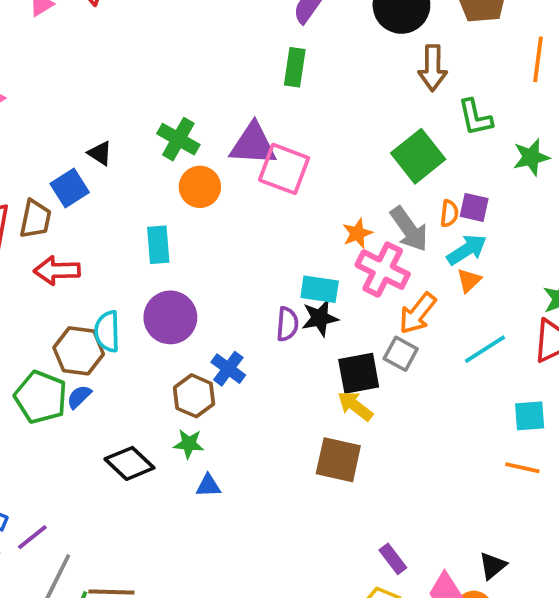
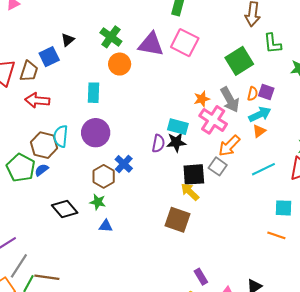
black triangle: (100, 153) -> (68, 40), turned 40
pink square: (284, 169) -> (185, 43), moved

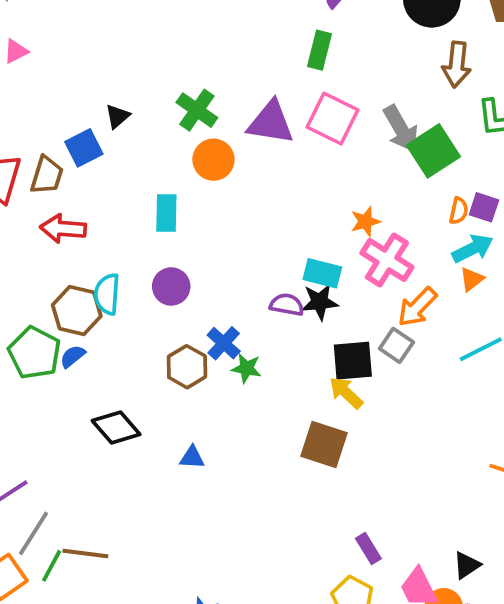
gray arrow: (230, 100) -> (401, 129), moved
purple circle: (96, 133) -> (171, 286), size x0.7
purple semicircle: (158, 143) -> (287, 305), turned -90
green star: (98, 202) -> (246, 368), moved

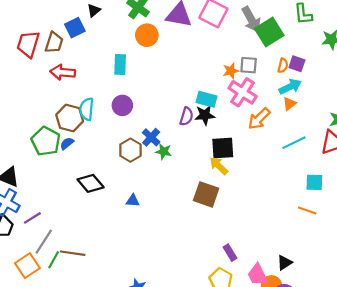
purple semicircle: (287, 305) -> (186, 116), turned 96
gray square: (396, 345) -> (249, 65), moved, turned -30

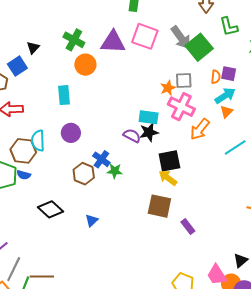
purple semicircle: (186, 116) -> (132, 136), turned -72
blue semicircle: (67, 143) -> (24, 175), turned -120
blue triangle: (133, 201) -> (92, 220), turned -40
purple rectangle: (230, 253) -> (188, 226), moved

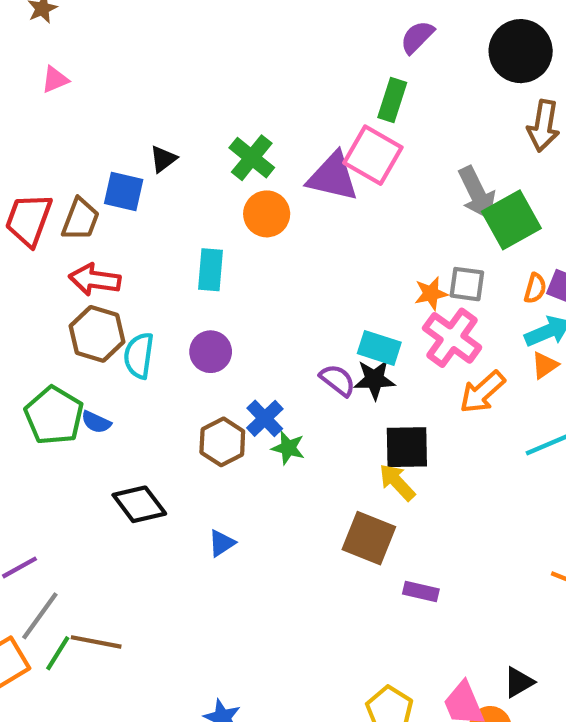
pink square: (145, 36) -> (373, 155), moved
blue square: (17, 66) -> (124, 192), turned 36
brown hexagon: (23, 151) -> (97, 334), moved
purple rectangle: (188, 226) -> (421, 592), turned -49

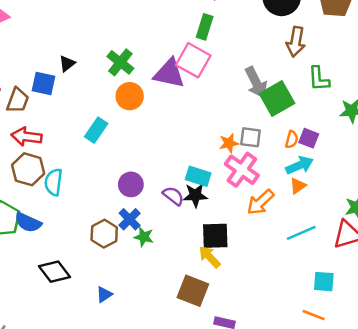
cyan rectangle: (210, 270) -> (96, 130), turned 30
purple circle: (211, 352) -> (131, 184), moved
blue semicircle: (96, 422) -> (28, 222), size x1.5

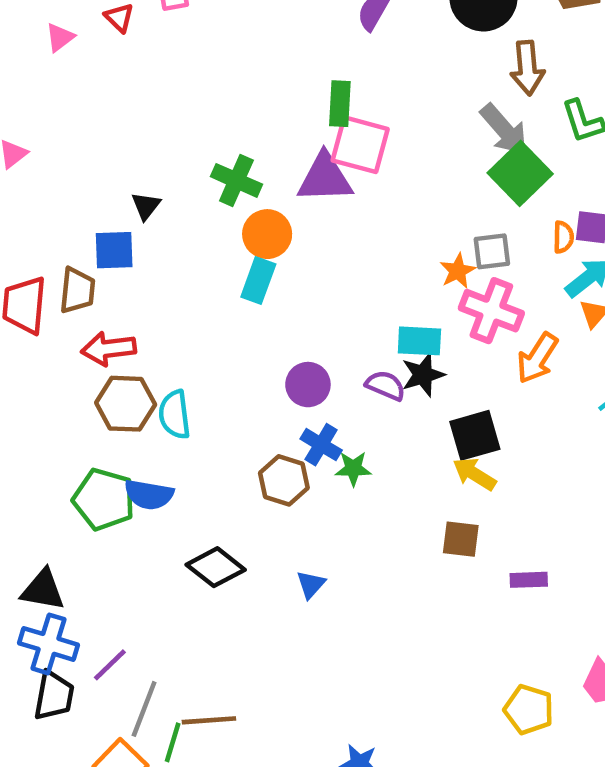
green rectangle: (205, 27) -> (340, 104), moved
gray arrow: (256, 82) -> (504, 130), moved
cyan rectangle: (96, 130) -> (258, 281), moved
brown square: (193, 291) -> (461, 539), size x0.7

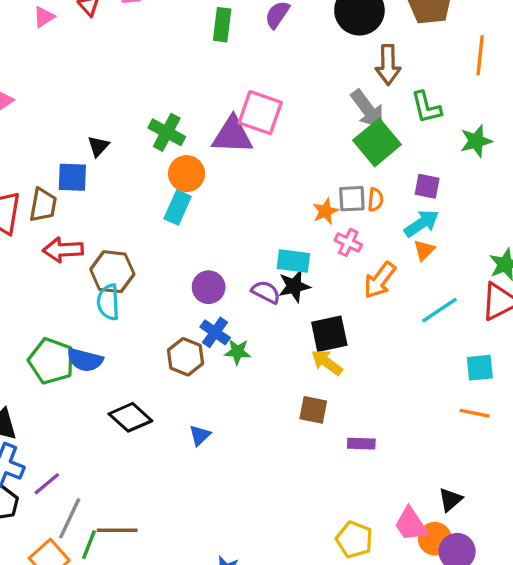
green rectangle: (340, 104) -> (222, 25), moved
orange semicircle: (563, 237) -> (375, 200), moved
pink cross: (491, 311) -> (348, 242), size x0.6
brown hexagon: (126, 404) -> (112, 272), moved

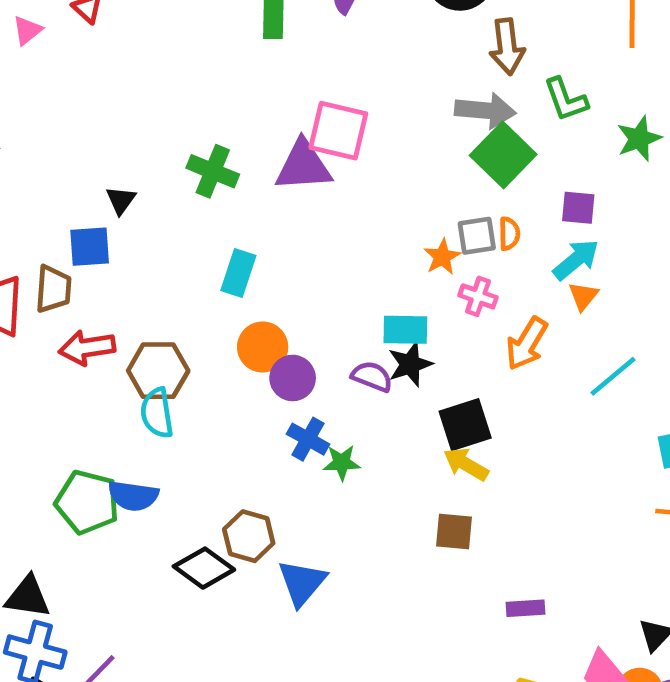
gray arrow: (368, 109) -> (485, 110), turned -42
orange circle: (187, 174) -> (263, 347), moved
brown hexagon: (186, 357) -> (249, 536), moved
blue triangle: (200, 435) -> (302, 583), size x1.6
purple rectangle: (361, 444) -> (525, 608), moved

